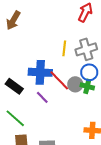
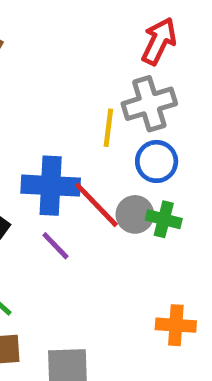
gray cross: (86, 49) -> (149, 104), moved
blue circle: (89, 72) -> (157, 161), moved

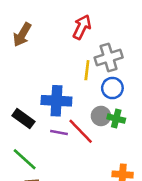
red arrow: (159, 41) -> (82, 27), moved
red line: (96, 205) -> (81, 131), moved
purple line: (55, 246) -> (59, 133), turned -36

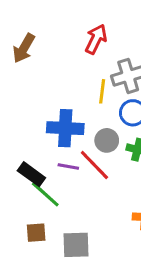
gray circle: (101, 116) -> (107, 140), moved
black rectangle: (23, 119) -> (31, 174), moved
green line: (25, 159) -> (45, 194), moved

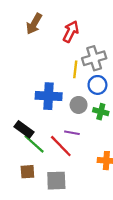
brown arrow: (24, 48) -> (34, 24), moved
red line: (94, 165) -> (61, 146), moved
purple line: (68, 167) -> (72, 133), moved

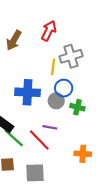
brown arrow: (34, 24) -> (14, 40), moved
blue circle: (97, 85) -> (64, 88), moved

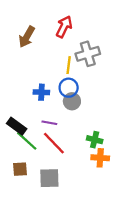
blue circle: (64, 88) -> (69, 88), moved
blue cross: (28, 92) -> (41, 92), size x0.6
green cross: (77, 107) -> (95, 140), moved
purple line: (50, 127) -> (49, 123), moved

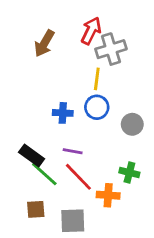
gray cross: (88, 54) -> (111, 49), moved
gray circle: (72, 101) -> (132, 124), moved
orange cross: (100, 158) -> (108, 195), moved

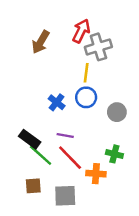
blue cross: (63, 113) -> (57, 102), turned 35

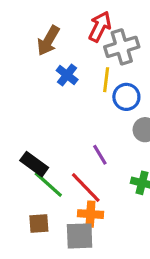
blue circle: (86, 97) -> (126, 97), moved
blue cross: (57, 102) -> (67, 75), moved
purple line: (65, 135) -> (100, 155), moved, turned 49
orange cross: (96, 174) -> (90, 214), moved

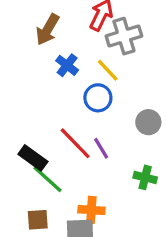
yellow line: (106, 80) -> (108, 70), turned -50
blue circle: (126, 97) -> (98, 98), moved
red line: (86, 188) -> (75, 143), moved

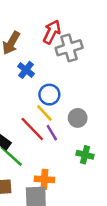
yellow line: (108, 70) -> (44, 113), moved
gray circle: (148, 122) -> (78, 118), moved

